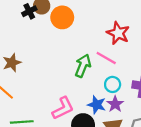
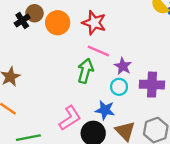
red star: (118, 33) -> (94, 23), moved
pink line: (106, 58) -> (98, 51), moved
purple star: (115, 104) -> (123, 66), moved

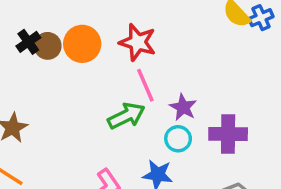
brown circle: (35, 13) -> (48, 46), moved
pink line: (98, 51) -> (145, 85), turned 45
green arrow: (85, 71) -> (126, 116), turned 50

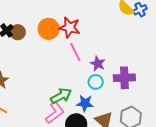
orange circle: (82, 44) -> (49, 29), moved
green arrow: (126, 116) -> (61, 96), moved

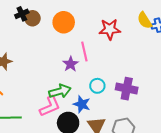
red star: (70, 28) -> (110, 29), moved, turned -30
purple star: (98, 64) -> (71, 64), moved

